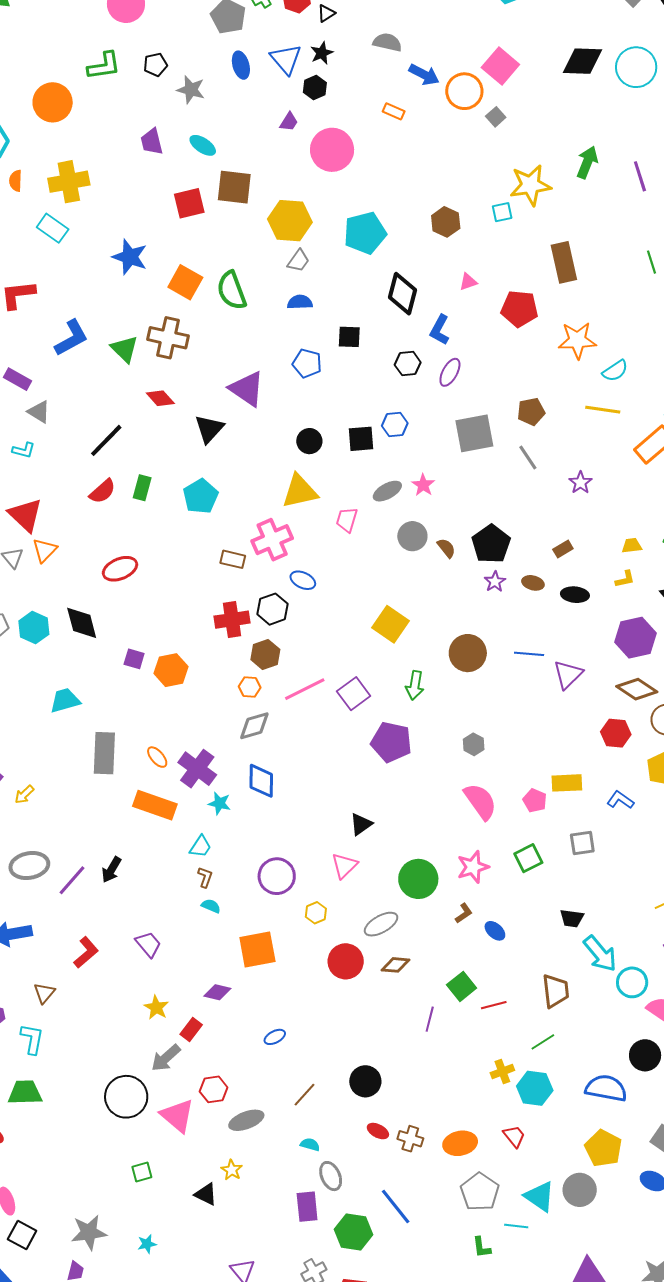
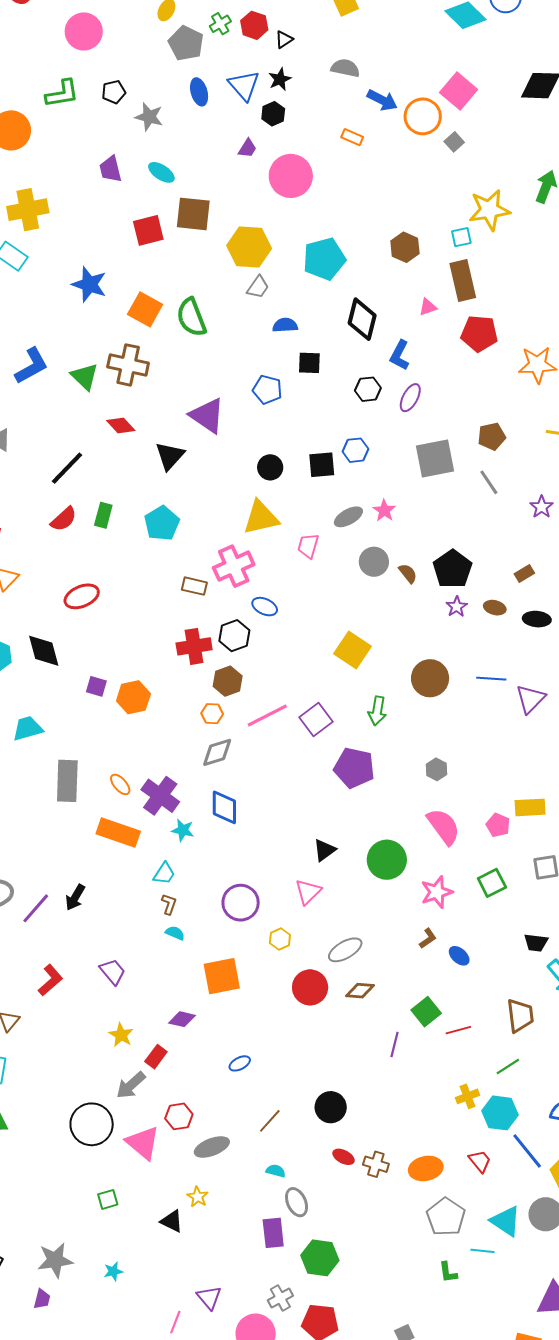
brown rectangle: (564, 262) -> (463, 280), moved
blue semicircle: (300, 302) -> (285, 325), moved
green circle: (418, 879) -> (387, 860), moved
blue line: (396, 1206) -> (527, 1151), moved

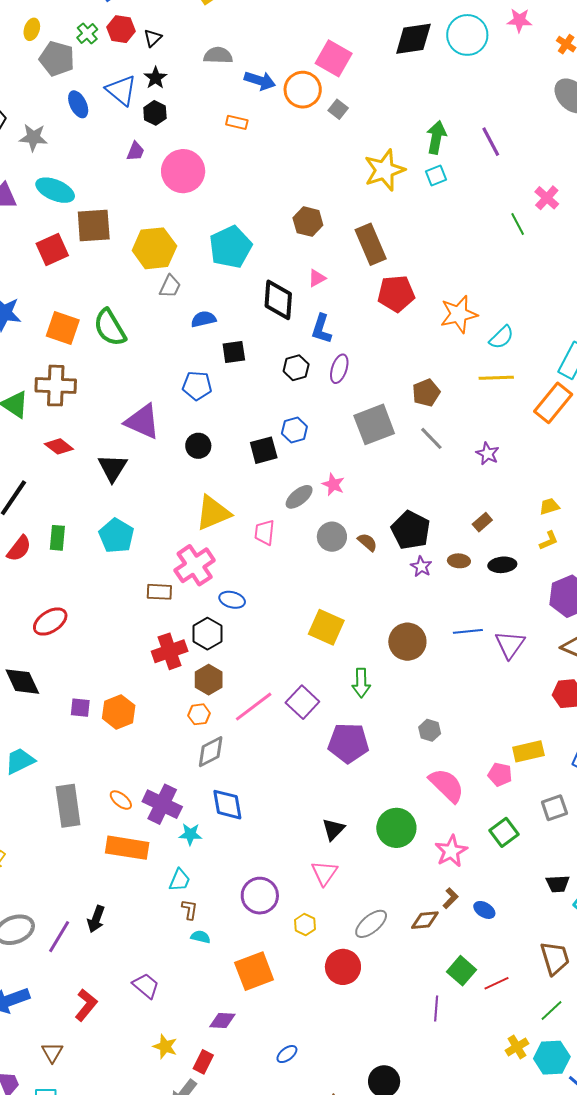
cyan ellipse: (161, 172) -> (55, 190), size x1.4
cyan square: (461, 237) -> (436, 176), moved
pink triangle: (428, 307) -> (317, 278), moved
black circle: (270, 467) -> (198, 446), moved
brown diamond: (360, 991) -> (425, 920), moved

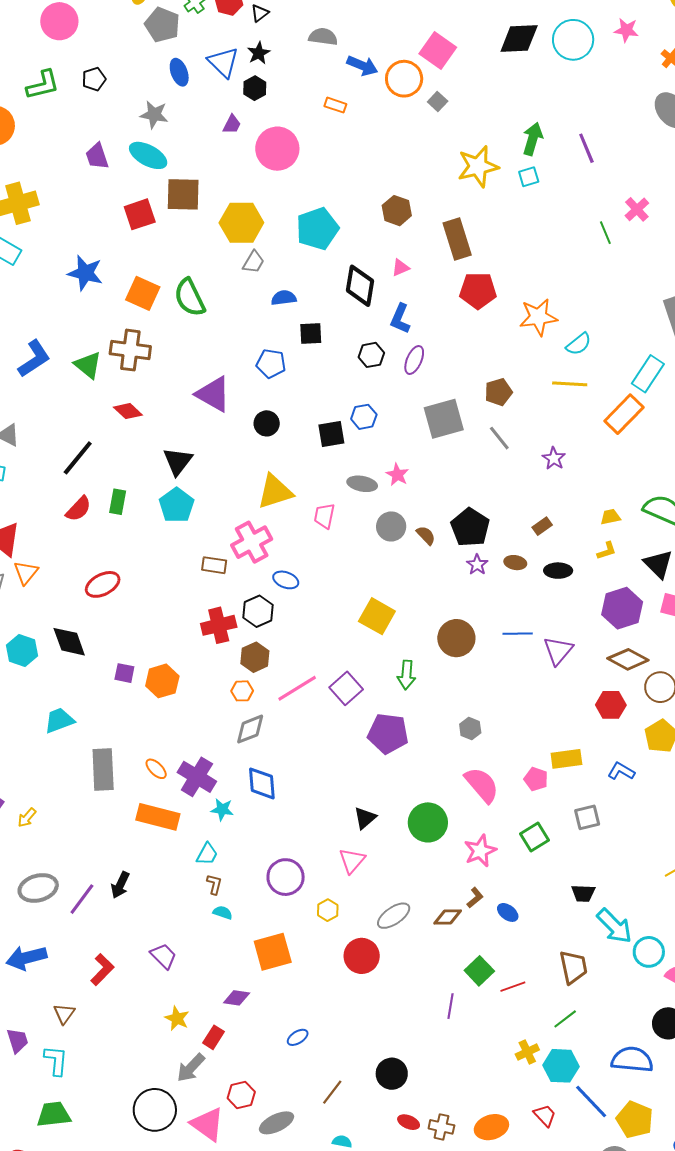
gray star: (33, 138) -> (154, 115), moved
black triangle: (113, 468) -> (178, 461), moved
gray ellipse: (299, 497) -> (362, 484), turned 44

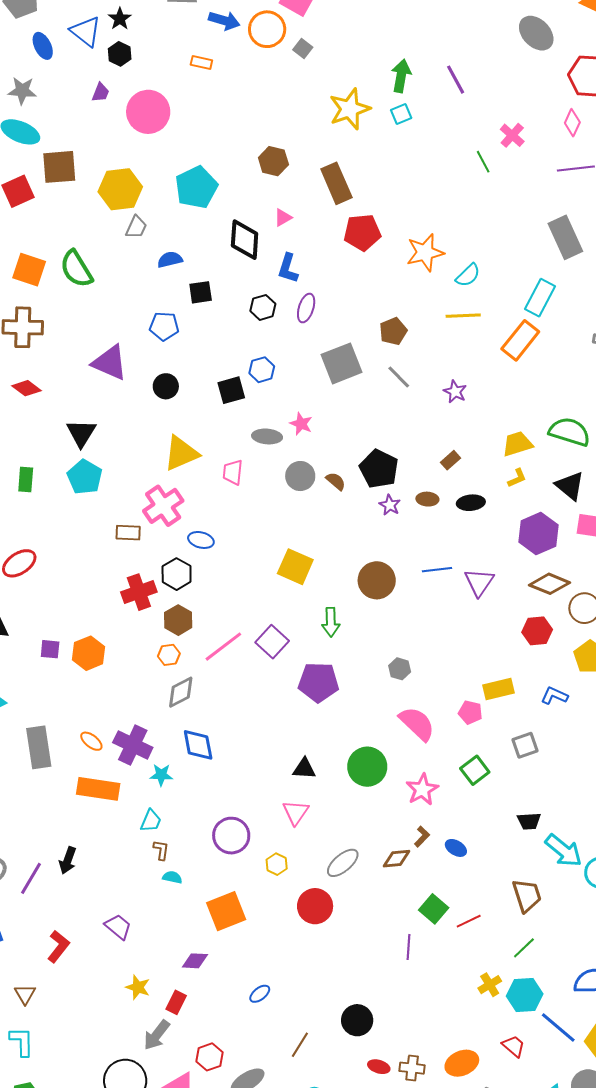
yellow trapezoid: (610, 517) -> (517, 444), size x1.5
black triangle: (365, 818) -> (304, 769), turned 50

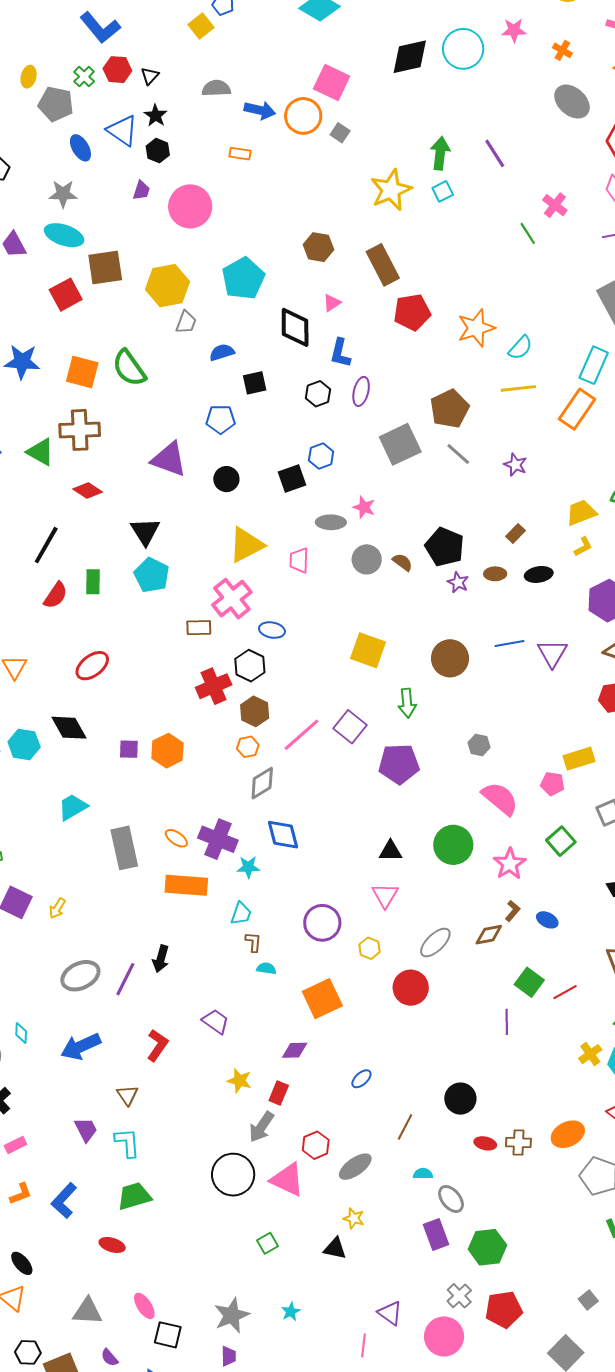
brown pentagon: (393, 331) -> (450, 409), size x1.4

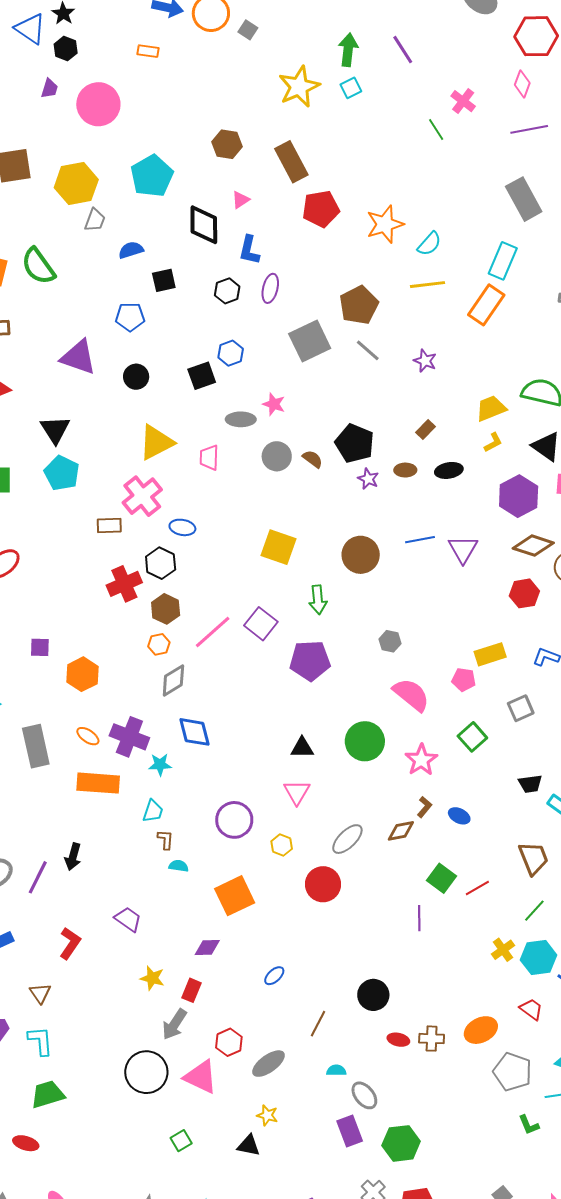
orange hexagon: (167, 751) -> (82, 674), moved

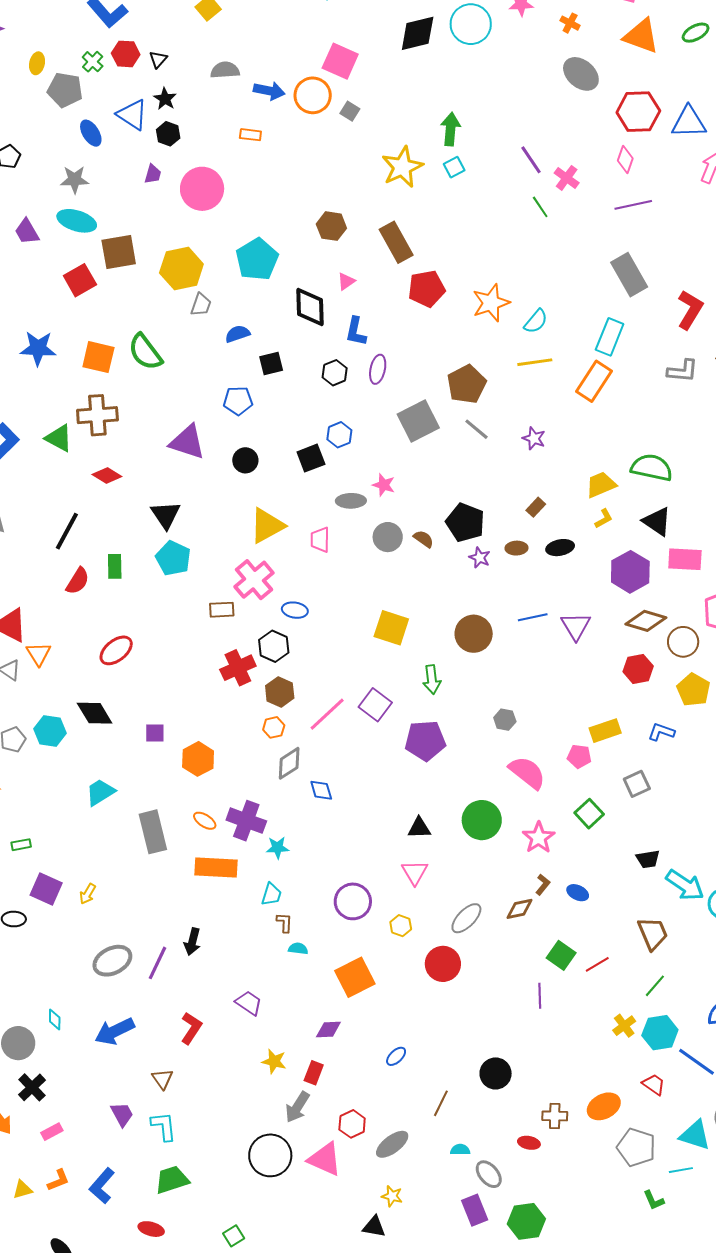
purple line: (403, 50) -> (531, 160), moved
blue diamond: (194, 732) -> (321, 790), moved, size x0.7
red ellipse: (398, 1040) -> (529, 1143), moved
green square: (181, 1141) -> (234, 1236), moved

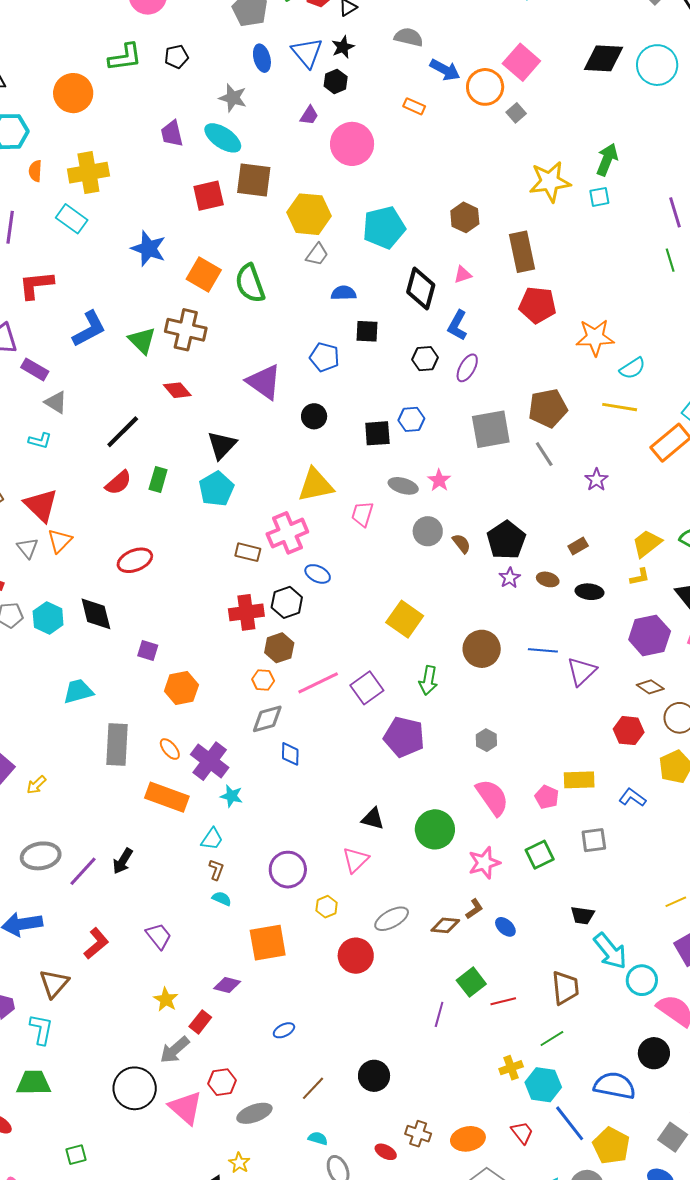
yellow trapezoid: (601, 485) -> (647, 543), turned -32
brown diamond: (646, 621) -> (650, 687), size x0.7
brown triangle: (162, 1079) -> (54, 984), size x1.4

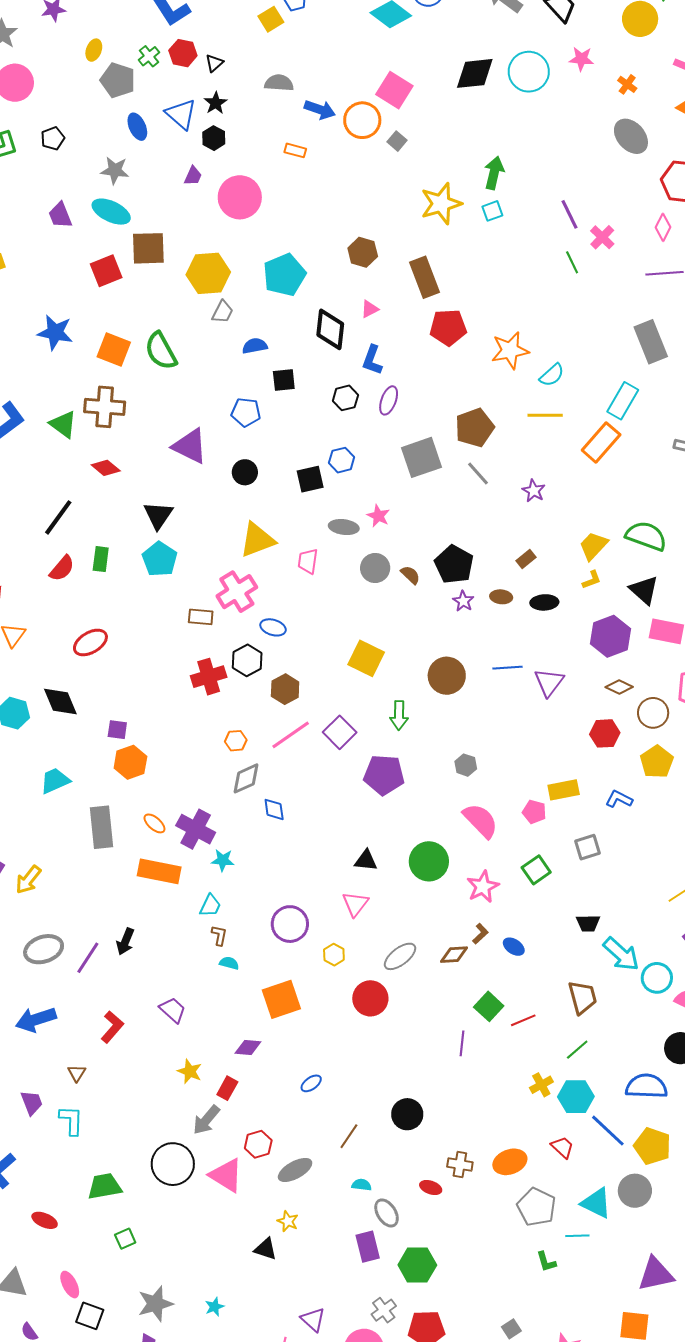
brown hexagon: (279, 648) -> (285, 689), moved
orange hexagon: (181, 688) -> (130, 762), moved
yellow arrow: (36, 785) -> (28, 880), size x1.4
brown triangle: (54, 984) -> (77, 1073), size x0.6
green trapezoid: (34, 1083) -> (104, 1186), moved

